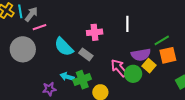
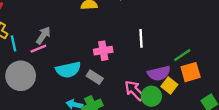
cyan line: (20, 11) -> (13, 43), moved
gray arrow: (31, 14) -> (43, 35), moved
cyan semicircle: (64, 47) -> (68, 70), turned -55

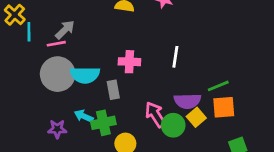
gray circle: (21, 76) -> (58, 74), moved
gray rectangle: (95, 77) -> (113, 90), turned 35

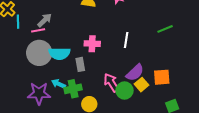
green line: (218, 86) -> (165, 29), moved
purple semicircle: (187, 101) -> (135, 73), turned -42
purple star: (57, 129) -> (39, 93), size x1.6

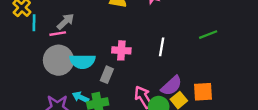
gray rectangle: (80, 64) -> (107, 75), turned 32

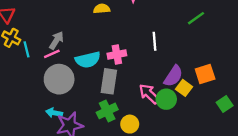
cyan semicircle: (82, 61) -> (88, 60), moved
gray rectangle: (107, 75) -> (109, 81), size x1.5
cyan arrow: (81, 97) -> (54, 113), moved

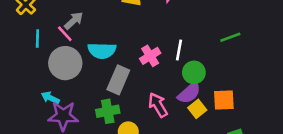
cyan line: (27, 49) -> (37, 39), moved
pink line: (52, 54) -> (65, 34), turned 56
pink cross: (117, 54) -> (150, 56), moved, turned -36
green circle: (166, 99) -> (194, 72), moved

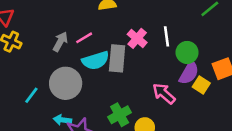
pink line: (65, 34) -> (84, 38), moved, turned -60
cyan line: (37, 39) -> (31, 95), moved, turned 54
pink cross: (150, 56) -> (137, 38), moved
gray rectangle: (118, 80) -> (117, 58), moved

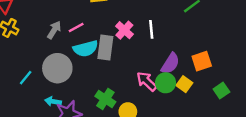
green circle: (187, 52) -> (166, 83), moved
yellow square: (201, 85) -> (184, 84), moved
green cross: (120, 115) -> (105, 99), turned -30

